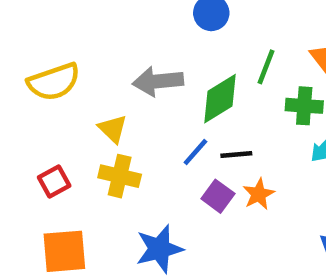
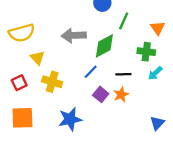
green line: (266, 67) -> (124, 21), moved
yellow triangle: (113, 129) -> (37, 58), moved
black line: (236, 154) -> (123, 74), moved

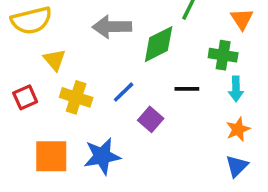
blue line: (91, 72) -> (124, 92), moved
cyan arrow: (155, 73) -> (236, 89), turned -49
orange star: (121, 95) -> (238, 129), moved
orange square: (22, 118) -> (51, 156), moved

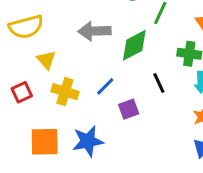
black line: (187, 89) -> (159, 83), turned 66
purple square: (151, 119) -> (129, 109), turned 30

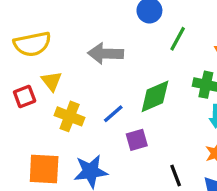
green diamond: (134, 45) -> (155, 96), moved
black line: (159, 83) -> (176, 175), moved
red square: (22, 92) -> (25, 96), moved

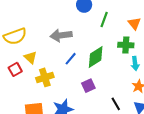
blue line: (113, 114) -> (71, 59), moved
yellow cross: (70, 116) -> (45, 77), turned -30

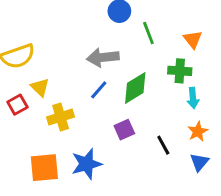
green line: (104, 19) -> (148, 33), turned -42
gray arrow: (61, 35) -> (103, 57), moved
black line: (116, 104) -> (163, 145), moved

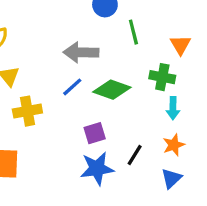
green diamond: (135, 88) -> (112, 90), turned 44
black line: (163, 145) -> (135, 155), turned 54
blue star: (87, 164) -> (97, 168), moved

